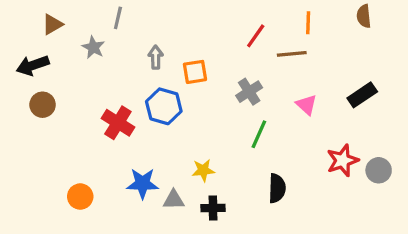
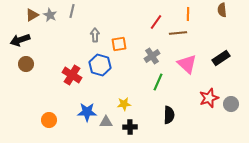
gray star: (93, 47) -> (50, 15), moved
pink triangle: (306, 105) -> (187, 64), size x1.5

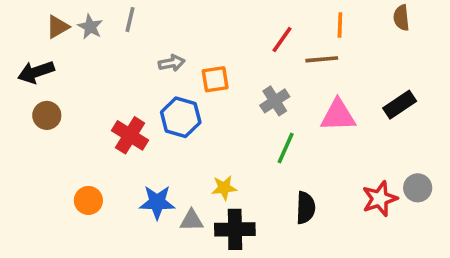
gray arrow: (95, 35) -> (172, 63), turned 80
pink triangle: (187, 64) -> (338, 115), turned -45
red star: (209, 98) -> (380, 199), moved
orange circle: (49, 120) -> (88, 200), moved
black cross: (130, 127) -> (235, 229), size x1.5

